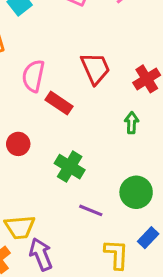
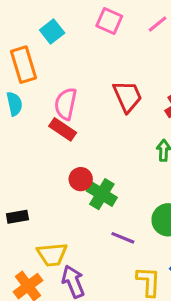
red rectangle: (59, 103) -> (63, 129), moved
red circle: (18, 144) -> (81, 179), moved

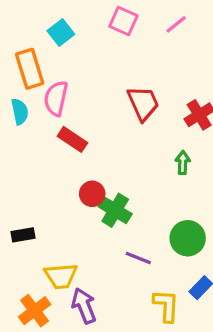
pink semicircle: (66, 104) -> (56, 98), moved

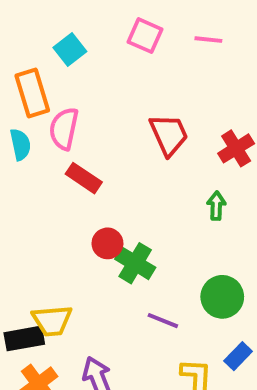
pink line: (176, 24) -> (208, 40), turned 45
black rectangle: (23, 235) -> (24, 338), moved, size x1.4
yellow trapezoid: (61, 276) -> (52, 321), moved

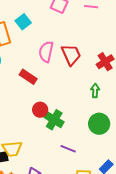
cyan square: (70, 49) -> (23, 22), moved
pink semicircle: (64, 129) -> (46, 52), moved
green circle: (222, 297) -> (99, 124), moved

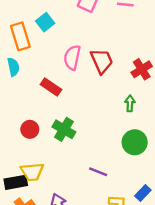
red circle: (40, 110) -> (30, 129), moved
green cross: (54, 120) -> (64, 129), moved

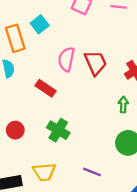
red circle: (30, 129) -> (15, 130), moved
yellow trapezoid: (32, 172) -> (44, 172), moved

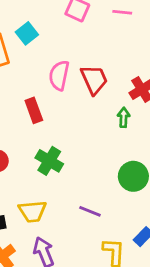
red rectangle: (45, 88) -> (34, 110), turned 36
green arrow: (123, 105) -> (124, 117), moved

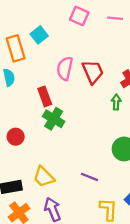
green cross: (49, 161) -> (54, 119), moved
yellow trapezoid: (32, 211) -> (44, 177), turned 50

